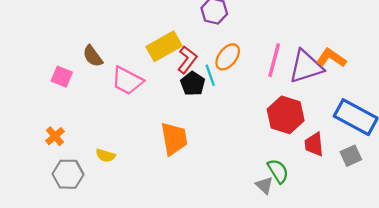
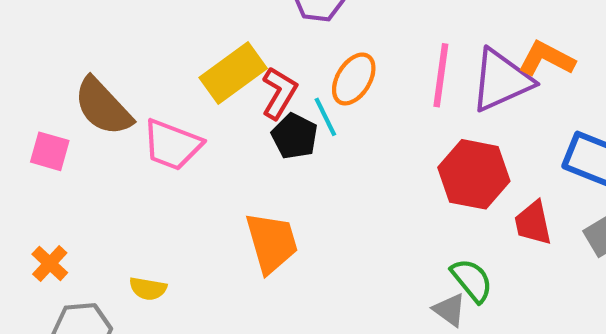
brown semicircle: (93, 56) -> (103, 107), size x1.5

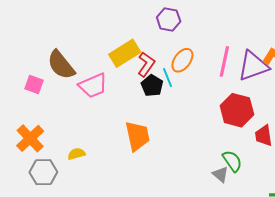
pink trapezoid: (172, 145) -> (93, 86), turned -48
orange cross: (50, 263) -> (30, 138), size x1.6
yellow semicircle: (148, 289) -> (76, 154), turned 150

